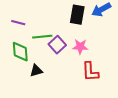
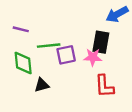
black rectangle: (77, 15) -> (101, 42), moved
purple square: (57, 45) -> (66, 55), turned 30

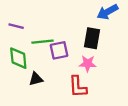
pink star: (93, 57) -> (88, 64), moved
red L-shape: (104, 86) -> (78, 87), moved

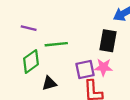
purple square: (59, 50) -> (85, 69), moved
green diamond: (18, 58) -> (31, 61), turned 60

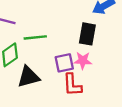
black triangle: (49, 83) -> (28, 77), size x1.5

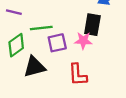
pink star: (83, 61) -> (83, 41), moved
purple square: (64, 63) -> (57, 43), moved

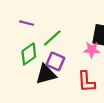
green line: (41, 28) -> (52, 38), turned -36
purple square: (57, 43) -> (55, 61), moved, turned 36

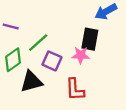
purple square: (55, 61) -> (52, 61), moved

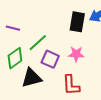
black rectangle: (90, 39) -> (77, 22), moved

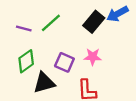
black rectangle: (77, 22) -> (94, 22), turned 30
green line: (38, 43) -> (51, 23), moved

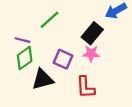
black rectangle: (94, 22) -> (92, 33), moved
purple line: (24, 29) -> (22, 40), moved

